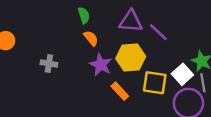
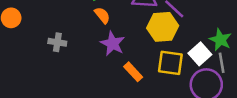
yellow hexagon: (131, 57) -> (163, 27), moved

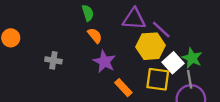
green star: (220, 40) -> (192, 58), moved
white square: (200, 54) -> (173, 63), moved
gray line: (222, 63) -> (190, 79), moved

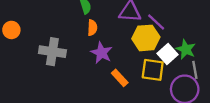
orange semicircle: (95, 35) -> (92, 28), turned 42
gray cross: (53, 60) -> (52, 52), size x1.6
gray line: (190, 79) -> (195, 70), moved

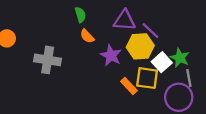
orange semicircle: (92, 28) -> (87, 36), turned 133
purple star: (101, 53) -> (111, 55), moved
orange rectangle: (120, 78) -> (129, 86), moved

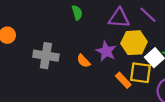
purple line: (150, 31) -> (148, 15), moved
orange semicircle: (87, 36) -> (84, 61), moved

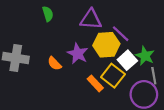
purple line: (148, 15) -> (121, 34), moved
yellow square: (140, 73) -> (113, 76), turned 30

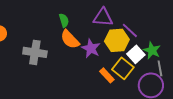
green semicircle: (48, 14) -> (64, 20), moved
orange semicircle: (54, 64) -> (70, 39), moved, size x1.5

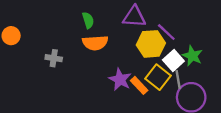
orange semicircle: (70, 39) -> (95, 43), turned -50
purple star: (91, 48) -> (120, 79), moved
gray cross: (35, 52) -> (54, 58), size x0.6
gray line: (160, 68) -> (178, 79), moved

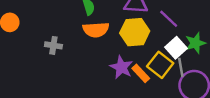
yellow hexagon: (151, 44) -> (135, 32), moved
green star: (192, 56) -> (195, 43), turned 30

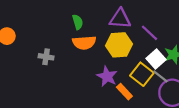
gray line: (181, 67) -> (160, 76), turned -42
orange rectangle: (141, 73) -> (124, 92), moved

